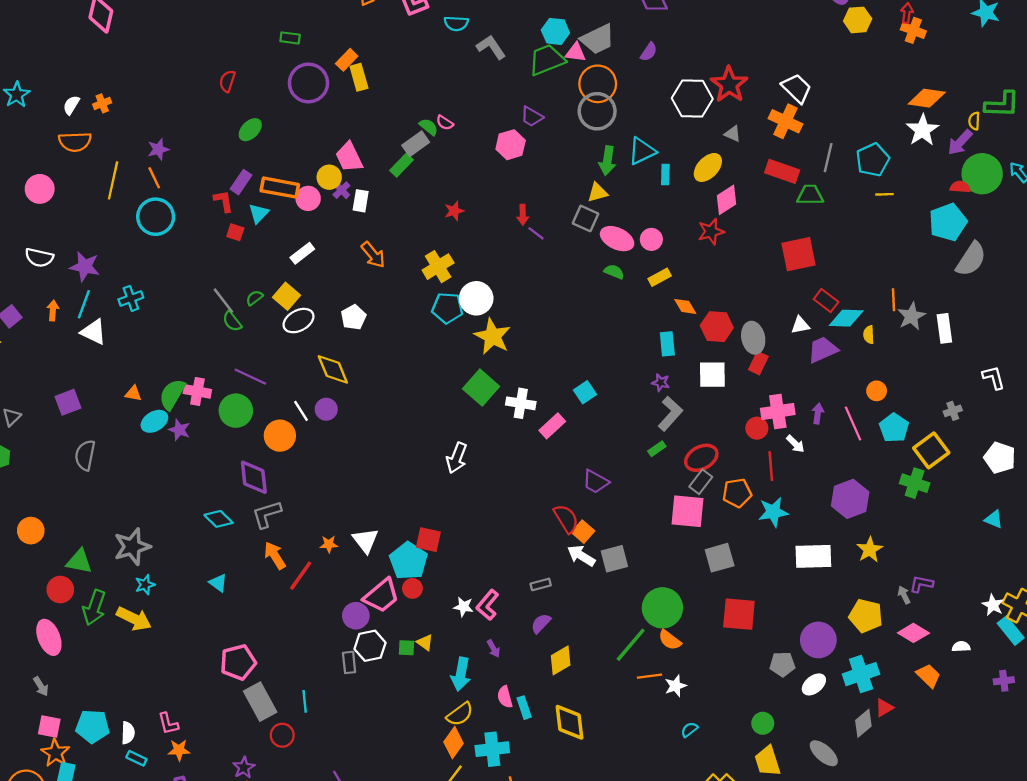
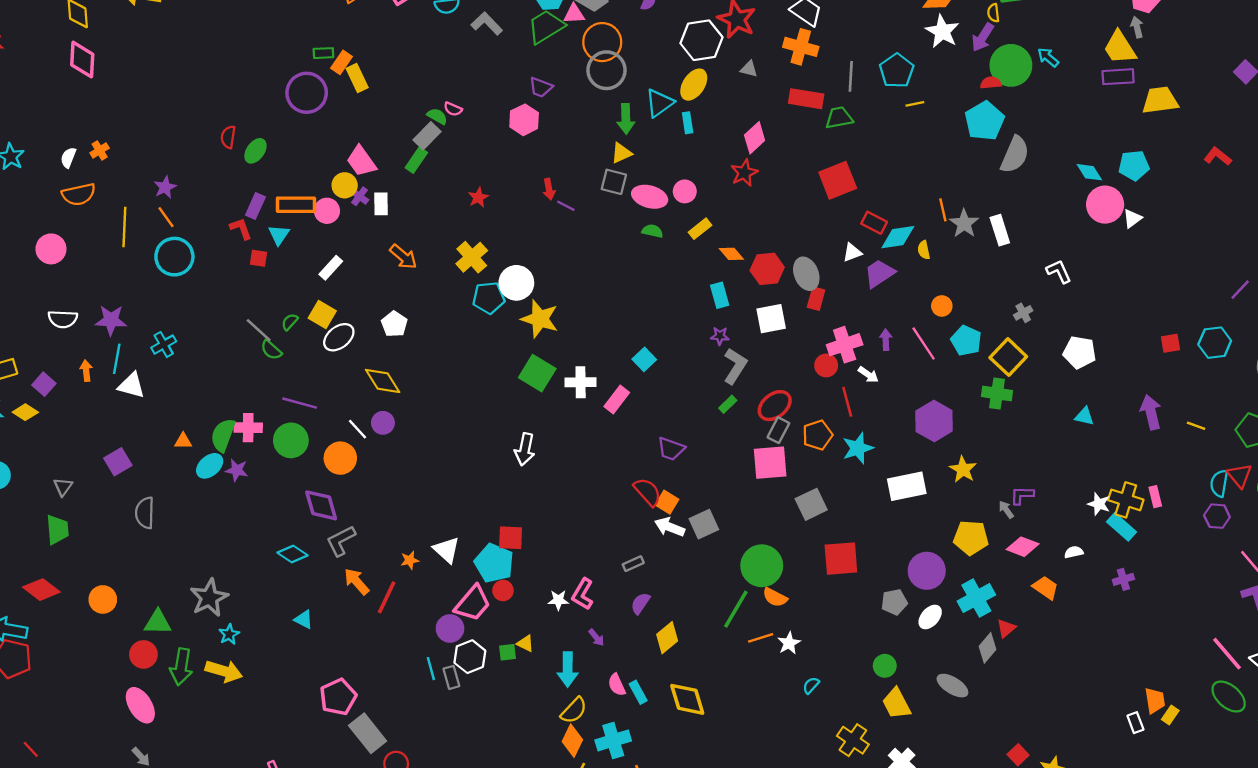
green rectangle: (290, 38) -> (323, 53), moved
red semicircle: (227, 81) -> (228, 137), moved
yellow ellipse: (708, 167) -> (694, 85), moved
cyan line: (305, 701) -> (431, 669), moved

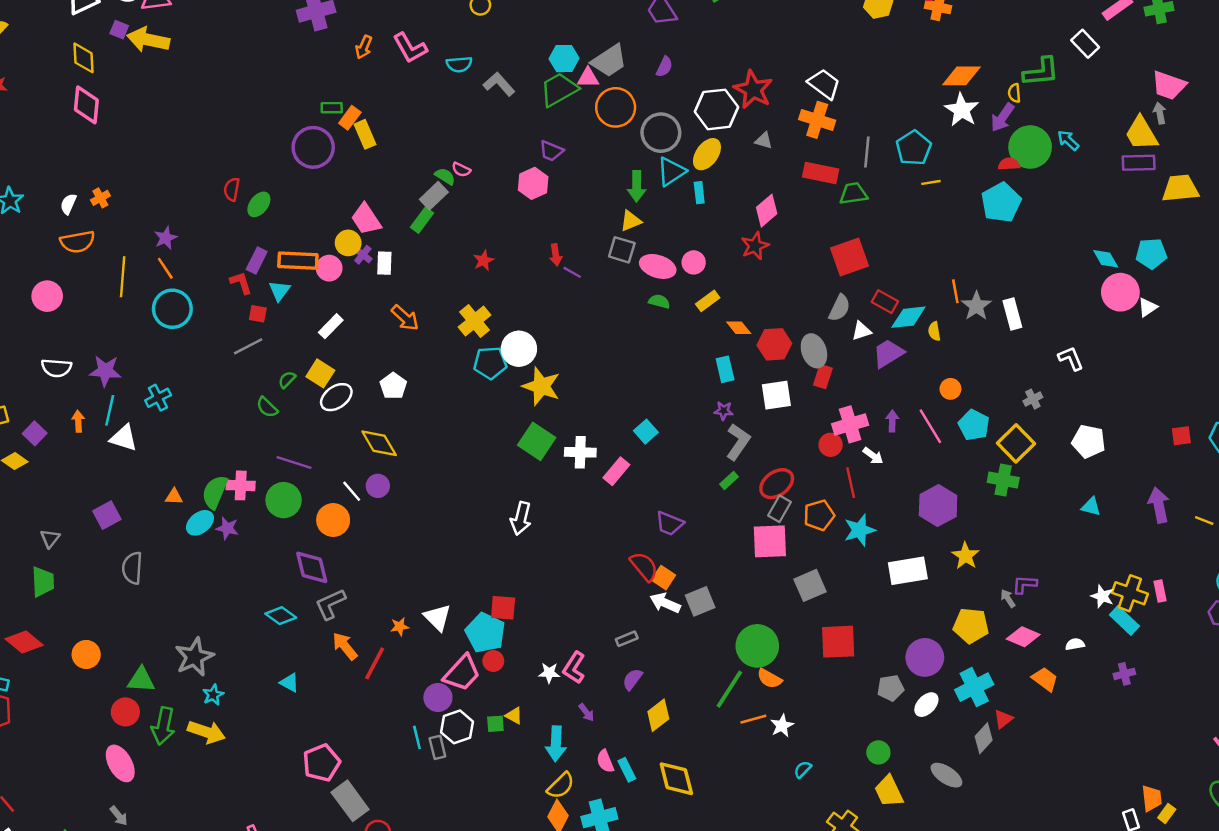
gray circle: (606, 70) -> (661, 133), moved
gray semicircle: (1015, 155) -> (839, 308), moved, size x0.7
gray line: (259, 330) -> (248, 346), moved, turned -72

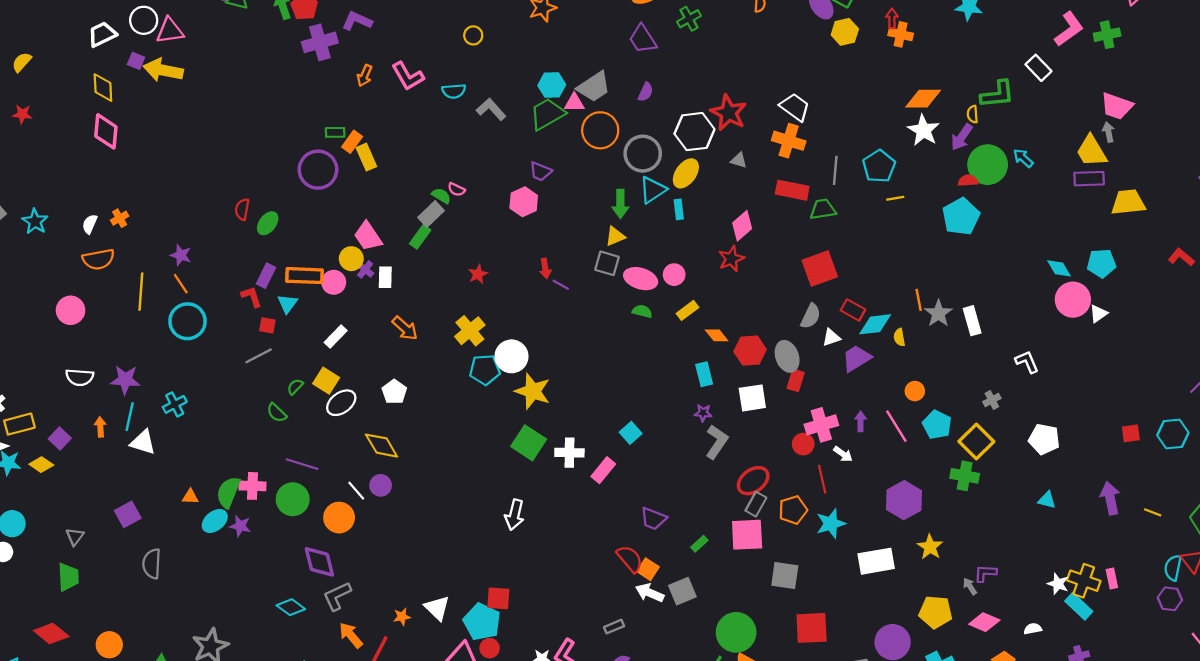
purple star: (166, 238) -> (181, 255), turned -30
green rectangle: (729, 480) -> (699, 544), moved
gray square: (810, 585) -> (785, 576), turned 32

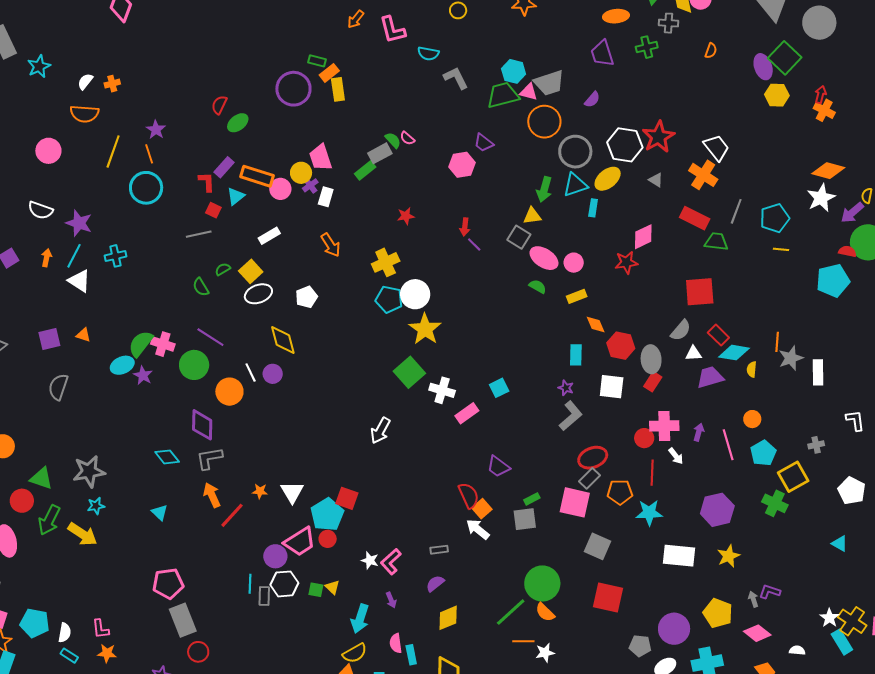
orange triangle: (190, 497) -> (83, 335), moved
gray square: (682, 591) -> (525, 519), moved

